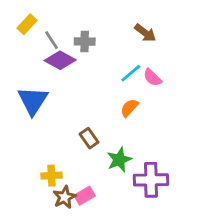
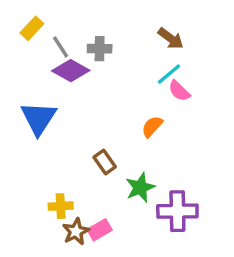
cyan line: (131, 73) -> (169, 74), moved

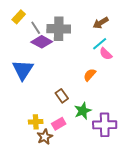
brown arrow: (171, 38) -> (101, 23), turned 112
gray cross: (100, 49) -> (59, 29), size x1.6
pink rectangle: (100, 230) -> (59, 124), moved

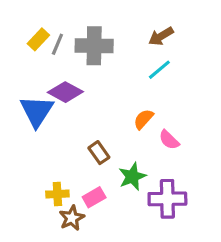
yellow rectangle: (19, 17) -> (38, 39), moved
gray line: (36, 28) -> (57, 44), turned 56
purple diamond: (42, 42) -> (65, 92), moved
pink semicircle: (106, 54) -> (169, 140), moved

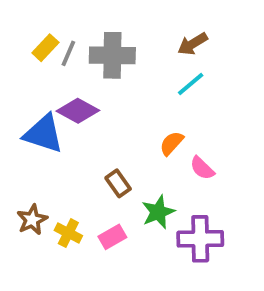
blue triangle: (37, 111) -> (44, 134), turned -45
yellow cross: (57, 194) -> (68, 233), turned 30
brown star: (72, 218) -> (32, 220), moved

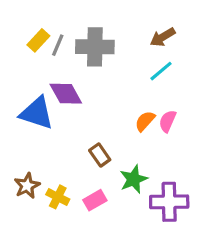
purple diamond: (78, 111) -> (66, 94), turned 32
pink semicircle: (202, 168) -> (168, 121), moved, turned 70

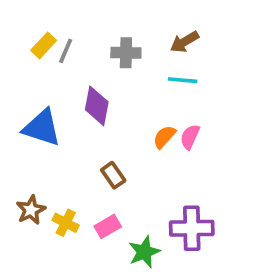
gray cross: (95, 47) -> (126, 53), moved, size x0.7
cyan line: (161, 71) -> (183, 80), turned 45
purple diamond: (66, 94) -> (97, 106), moved, turned 40
green star: (134, 179) -> (144, 252), moved

